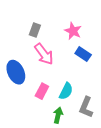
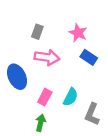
pink arrow: (44, 54) -> (47, 57), turned -45
green arrow: (58, 115) -> (41, 123), moved

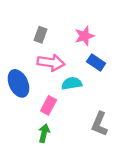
pink star: (78, 33) -> (85, 36), turned 30
cyan semicircle: (71, 97) -> (72, 83), moved, turned -126

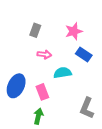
pink arrow: (51, 63) -> (44, 55), size x0.6
blue ellipse: (18, 83) -> (16, 86), moved, turned 50
pink rectangle: (49, 105) -> (42, 92), turned -49

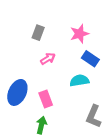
pink arrow: (44, 55) -> (48, 59), turned -40
cyan semicircle: (63, 73) -> (79, 80), moved

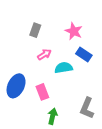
pink star: (79, 34) -> (74, 31), turned -30
cyan semicircle: (79, 80) -> (64, 68), moved
green arrow: (41, 125) -> (52, 116), moved

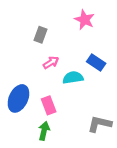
pink star: (74, 31) -> (85, 20), moved
gray L-shape: (87, 108) -> (100, 124), turned 80
green arrow: (52, 116) -> (44, 131), moved

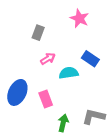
green arrow: (44, 131) -> (63, 123), moved

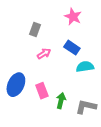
blue rectangle: (90, 59) -> (72, 48), moved
cyan semicircle: (69, 73) -> (85, 67), moved
green arrow: (63, 123) -> (61, 101), moved

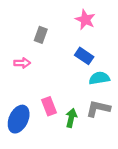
pink arrow: (44, 54) -> (22, 63), moved, turned 32
blue ellipse: (16, 85) -> (19, 119), moved
gray L-shape: (86, 107) -> (98, 109), moved

